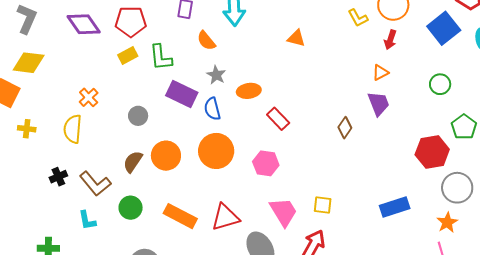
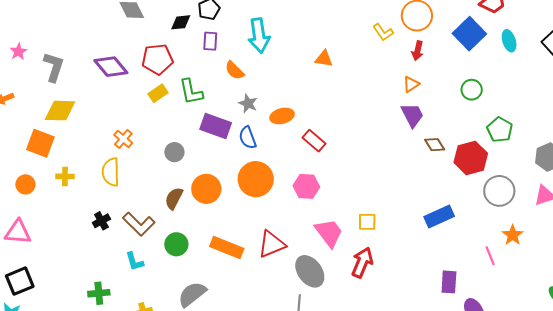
brown diamond: (345, 128) -> (435, 145), moved, turned -60
orange star: (447, 222) -> (513, 235), moved

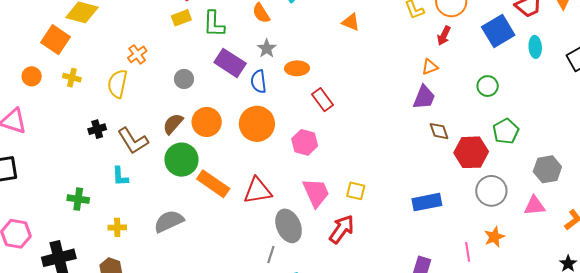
purple trapezoid: (412, 115) -> (424, 97), turned 36
green circle: (176, 244) -> (181, 160), moved, size x1.4

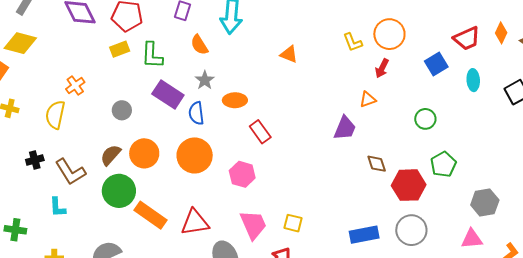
blue square: (498, 31) -> (436, 64), size x0.7
purple trapezoid: (424, 97) -> (345, 128), moved
gray circle: (491, 191) -> (411, 230), moved

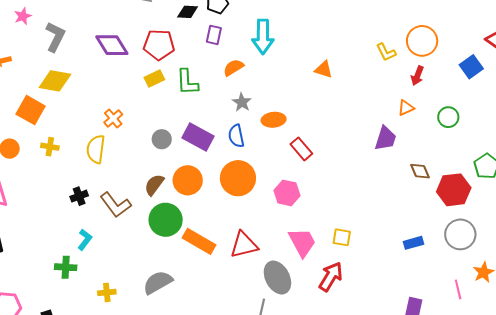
orange semicircle: (199, 45) -> (233, 68), turned 95
purple rectangle: (168, 94) -> (198, 137), moved
green circle: (425, 119) -> (448, 117), moved
cyan L-shape: (58, 207) -> (85, 240), moved, turned -135
blue rectangle: (364, 235) -> (414, 243), size x0.7

